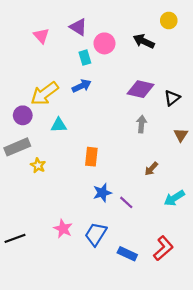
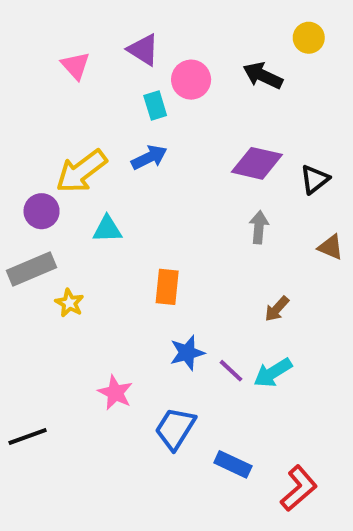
brown triangle: (181, 135) -> (331, 247), turned -40
cyan arrow: (174, 198) -> (273, 373), moved
pink star: (63, 229) -> (115, 393), moved
red L-shape: (163, 248) -> (299, 488), moved

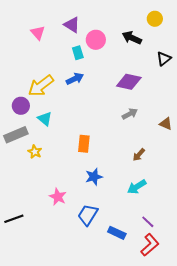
black triangle: (315, 179) -> (164, 59), moved
gray arrow: (259, 227) -> (130, 114), turned 56
cyan triangle: (107, 229) -> (45, 119), moved, turned 42
purple line: (231, 371) -> (148, 222), moved

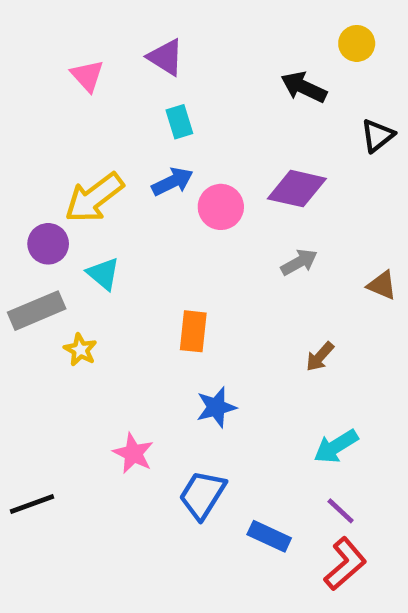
pink circle: (96, 40) -> (221, 207), moved
cyan arrow: (137, 187) -> (336, 446), moved

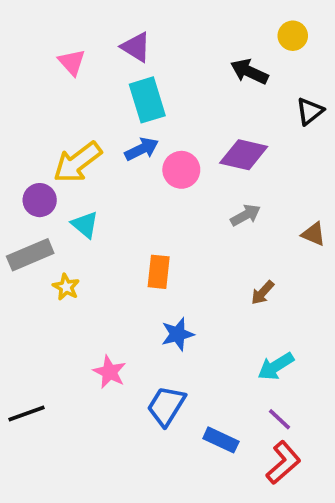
cyan rectangle: (179, 122) -> (147, 100), size x1.6

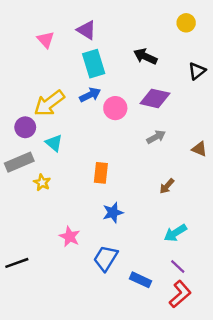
black arrow: (249, 72) -> (145, 56), moved

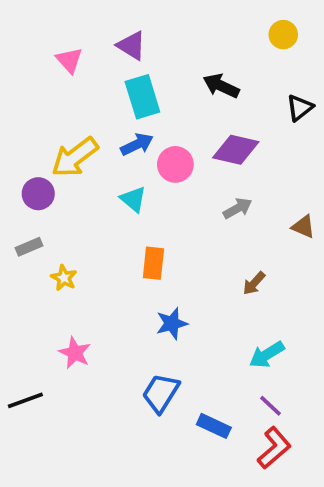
cyan triangle: (54, 143) -> (133, 199), moved
gray rectangle: (19, 162) -> (29, 247), size x0.6
pink star: (70, 237) -> (75, 353), moved

